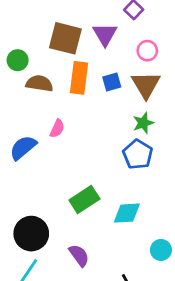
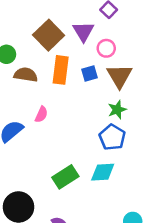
brown square: (65, 38) -> (49, 35), turned 32
pink circle: (147, 51) -> (106, 48), moved
cyan diamond: (127, 213) -> (103, 172), moved

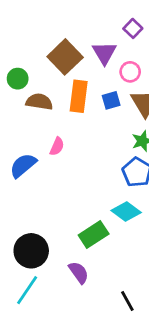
cyan diamond: (103, 172) -> (126, 211), turned 40
green rectangle: (65, 177) -> (94, 235), moved

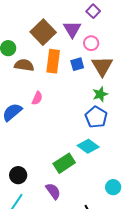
black circle: (31, 251) -> (18, 175), size x0.7

